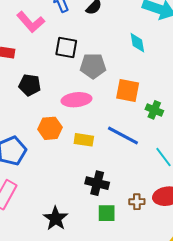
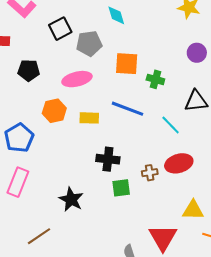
cyan diamond: (137, 43) -> (116, 15), moved
black square: (66, 48) -> (60, 29), turned -30

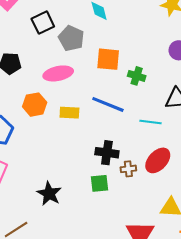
gray pentagon: (89, 44) -> (71, 38), turned 30
cyan line: (171, 125) -> (151, 122), turned -40
black cross: (108, 159) -> (107, 153), moved
red ellipse: (179, 163) -> (158, 160), turned -32

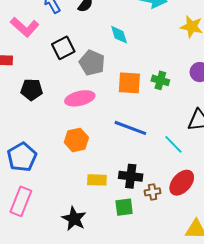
green cross: (137, 76) -> (160, 80), moved
orange hexagon: (35, 105) -> (76, 140), moved
yellow rectangle: (69, 113) -> (97, 180), moved
cyan line: (151, 122) -> (173, 144), turned 40

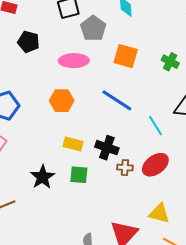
green cross: (160, 80) -> (170, 62), moved
green square: (124, 207) -> (79, 175), moved

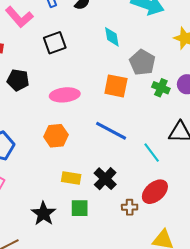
gray pentagon: (93, 28) -> (142, 62), moved
black cross: (107, 148) -> (105, 179), turned 30
brown cross: (125, 168) -> (130, 207), moved

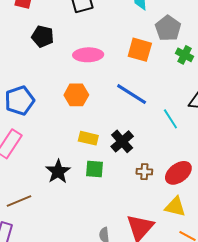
red ellipse: (155, 192) -> (178, 173), moved

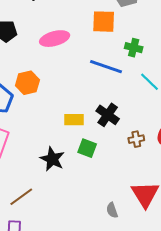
green cross: (185, 55) -> (134, 48), moved
orange hexagon: (76, 95) -> (27, 83), moved
green square: (94, 169) -> (87, 148), turned 30

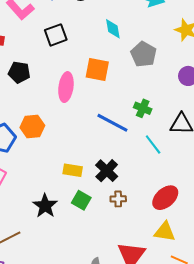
orange square: (104, 22) -> (97, 70), moved
pink ellipse: (55, 39) -> (66, 87), turned -76
brown cross: (136, 139) -> (118, 199), moved

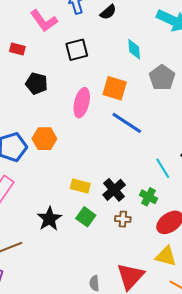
green cross: (143, 108) -> (149, 197), moved
blue line: (112, 123) -> (127, 123), moved

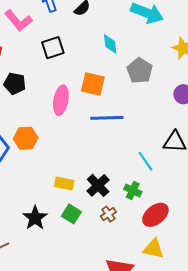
blue line: (127, 123) -> (107, 118), turned -32
brown cross: (123, 219) -> (108, 214), turned -35

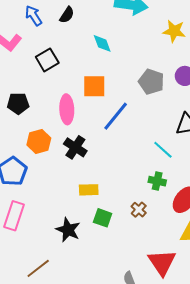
gray pentagon: (140, 71) -> (151, 82), moved
blue line: (107, 118) -> (116, 116), turned -36
orange hexagon: (26, 138) -> (39, 141), moved
black cross: (98, 185) -> (75, 147), moved

